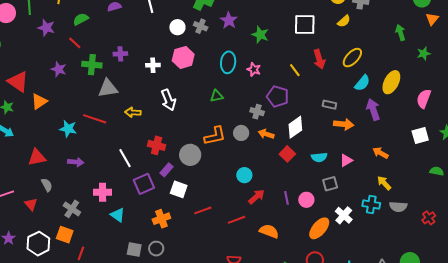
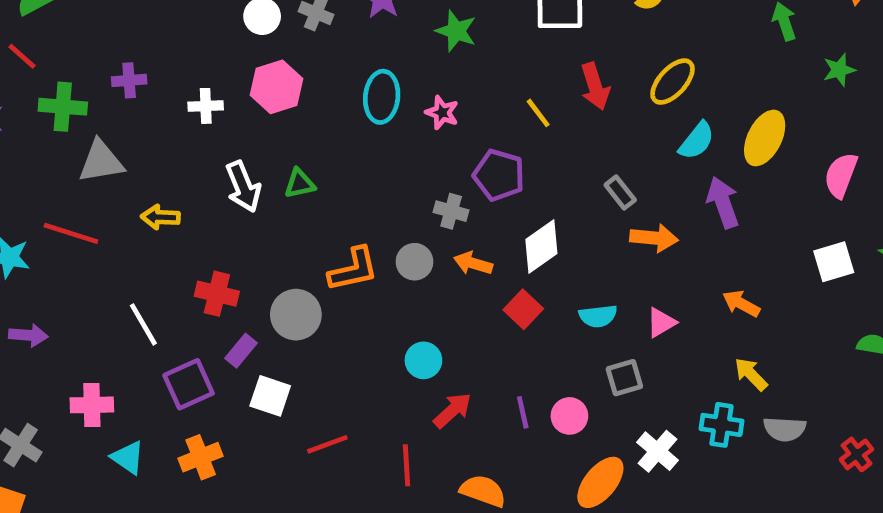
green triangle: (217, 96) -> (300, 184), moved
gray rectangle: (329, 105) -> (620, 193), turned 40
orange cross: (161, 219) -> (201, 457), moved
red line: (236, 220) -> (406, 465), turned -72

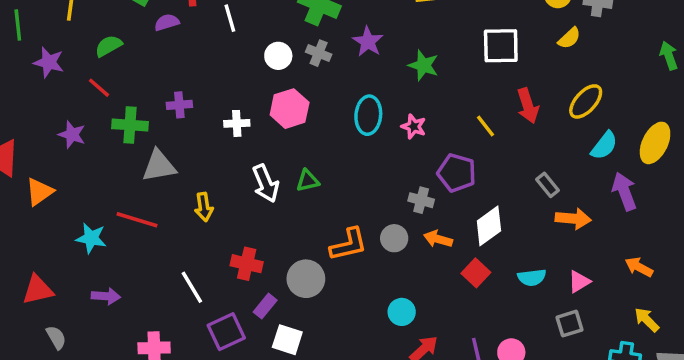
yellow arrow: (160, 217) -> (204, 207), turned -100
gray square: (624, 378) -> (570, 324), moved

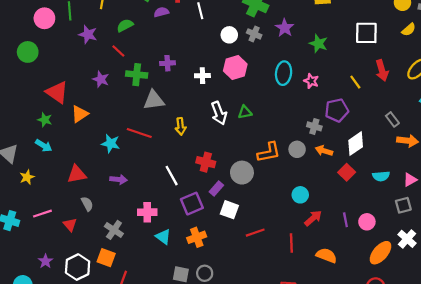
purple pentagon: (457, 173) -> (337, 110), turned -30

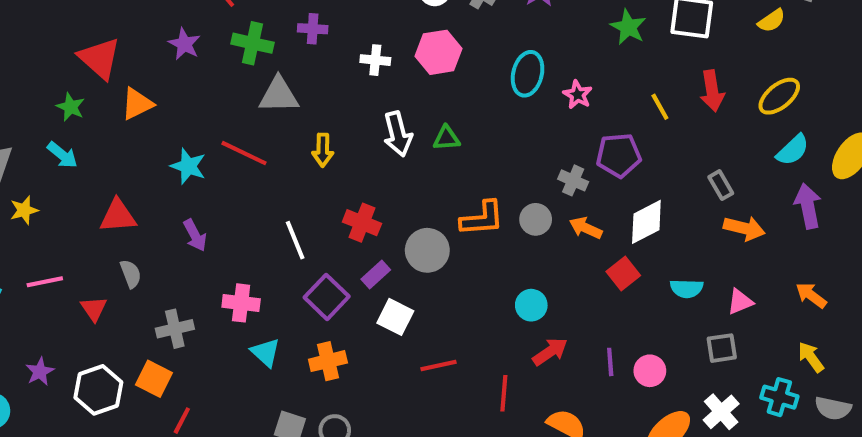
green star: (318, 44) -> (628, 27), moved
purple arrow: (119, 179) -> (195, 235), turned 49
purple square: (192, 204) -> (327, 297), turned -30
gray cross: (114, 230) -> (175, 329), turned 36

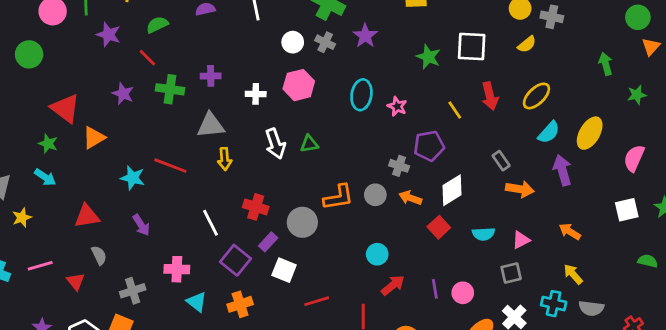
gray triangle: (279, 95) -> (211, 125), moved

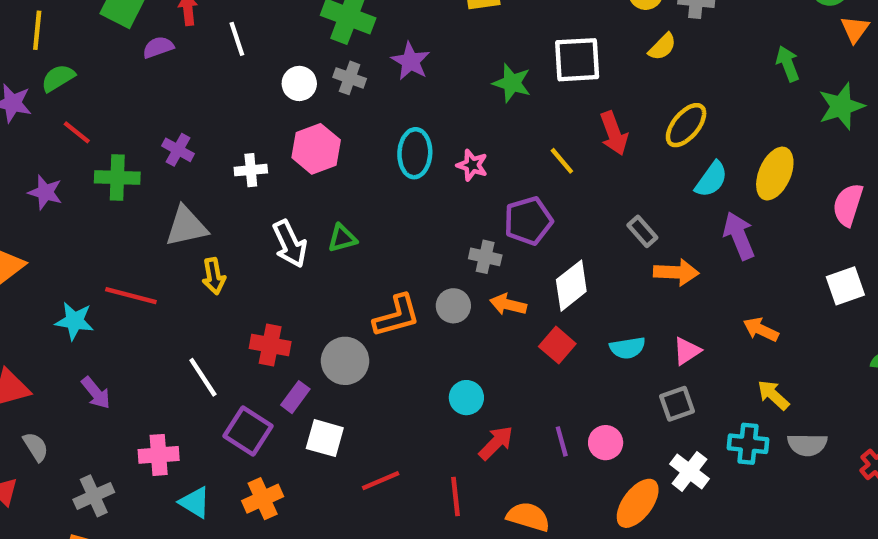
green semicircle: (157, 25) -> (58, 78), moved
purple cross: (211, 76) -> (178, 150), turned 36
green star: (637, 95) -> (841, 106), size x1.5

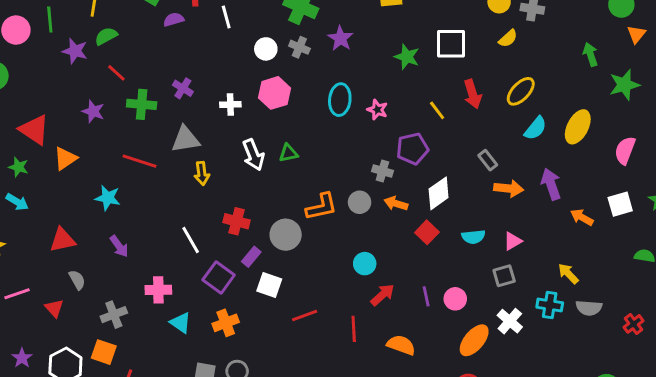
purple arrow: (739, 236) -> (551, 184), moved
red line: (131, 296) -> (140, 161), moved
orange arrow: (761, 329) -> (582, 217), moved

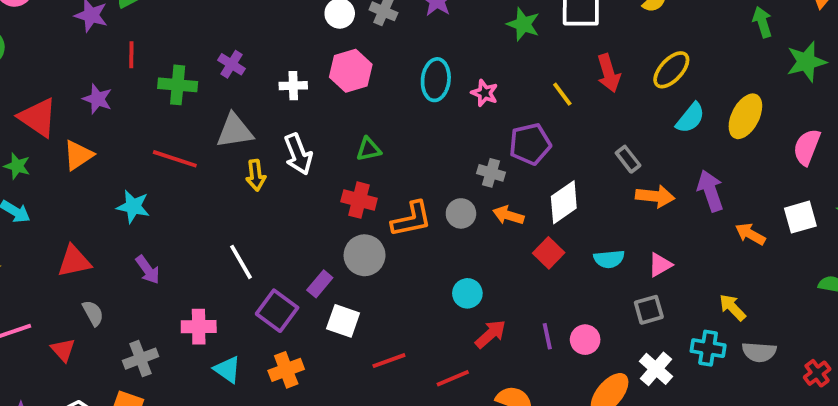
red line: (116, 73) -> (131, 55), moved, turned 48
purple star: (93, 111) -> (97, 99), moved
white arrow: (253, 155) -> (298, 154), moved
red cross: (237, 221) -> (359, 200), moved
red line: (354, 329) -> (453, 378), turned 70

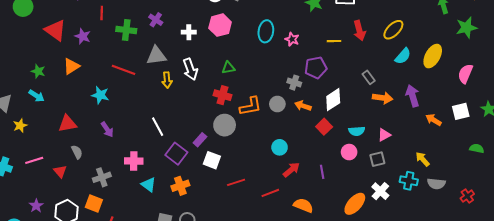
yellow line: (562, 94) -> (334, 41), turned -56
red triangle: (38, 118) -> (55, 30), moved
pink circle: (585, 340) -> (349, 152), moved

